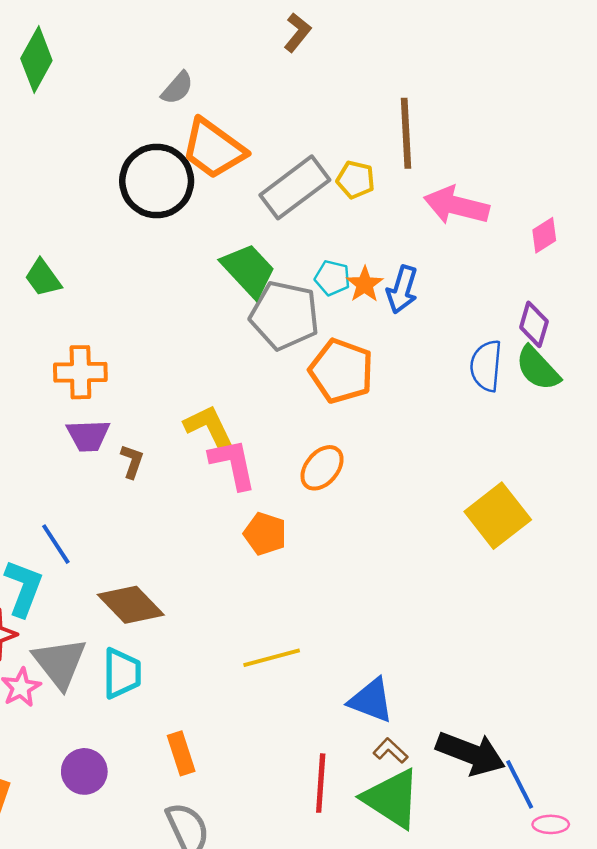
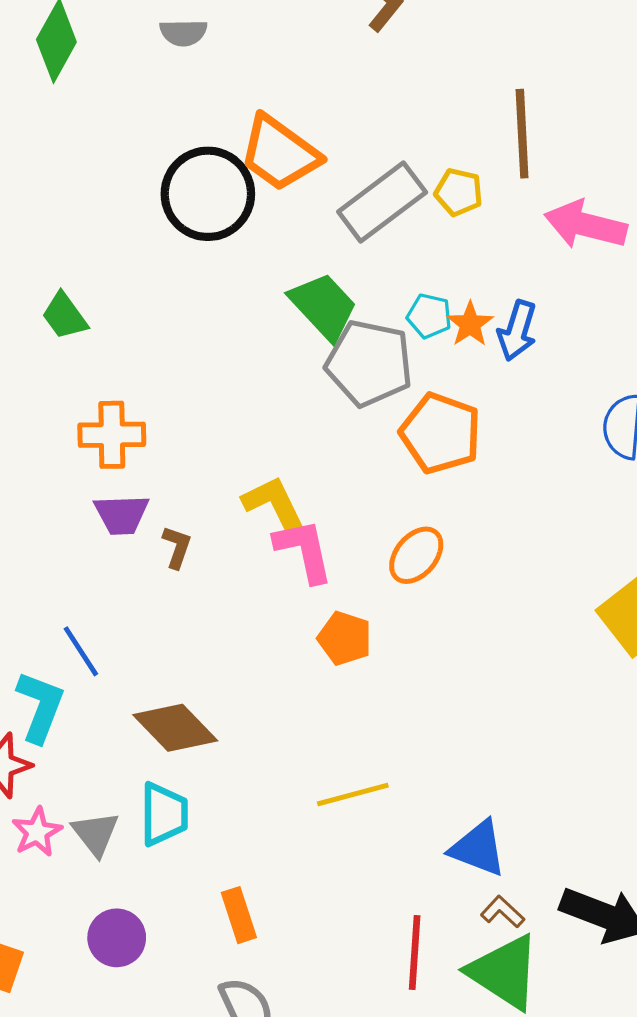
gray semicircle: (177, 88) -> (183, 33), moved, turned 48
gray triangle: (60, 663) -> (96, 834), moved, size x0.7

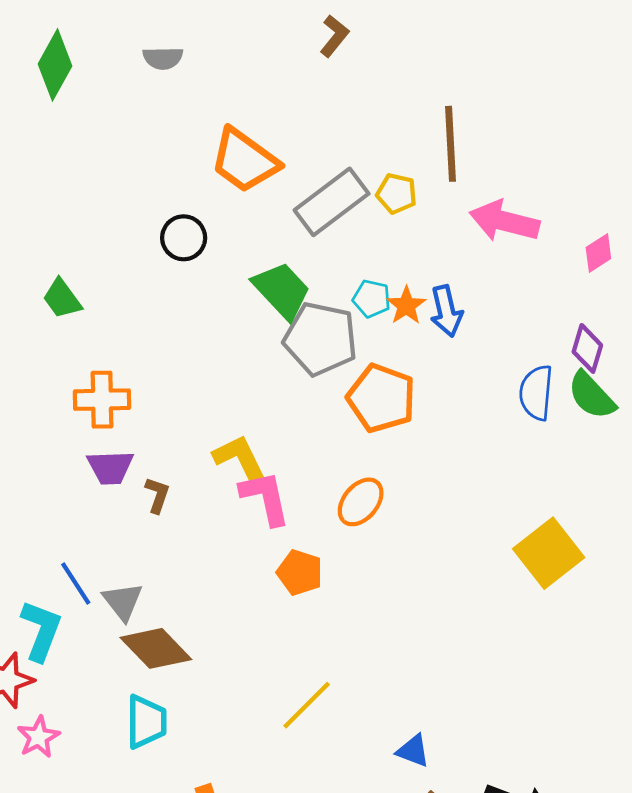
black circle: (208, 194) -> (184, 238), moved, size x0.6
blue arrow: (517, 331) -> (446, 311), turned -30
yellow line: (353, 795) -> (307, 705), turned -30
gray triangle: (96, 834) -> (123, 601), moved
blue triangle: (478, 848) -> (413, 751), size x0.7

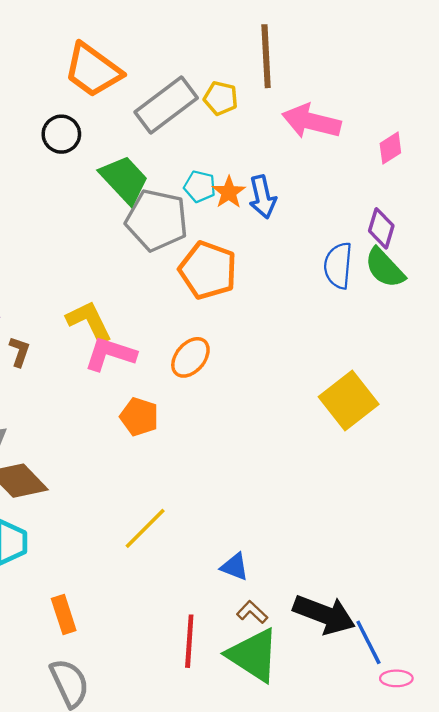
black circle: (184, 238) -> (61, 134), moved
pink L-shape: (265, 498) -> (110, 354), turned -60

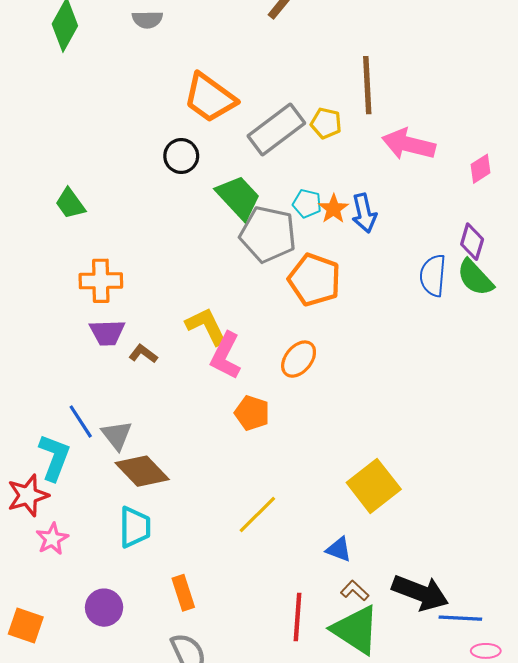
brown L-shape: (19, 352) -> (143, 354), turned -72
pink L-shape: (110, 354) -> (226, 356), turned -81
yellow square: (349, 400) -> (374, 486), moved
blue line: (368, 642) -> (460, 618), turned -60

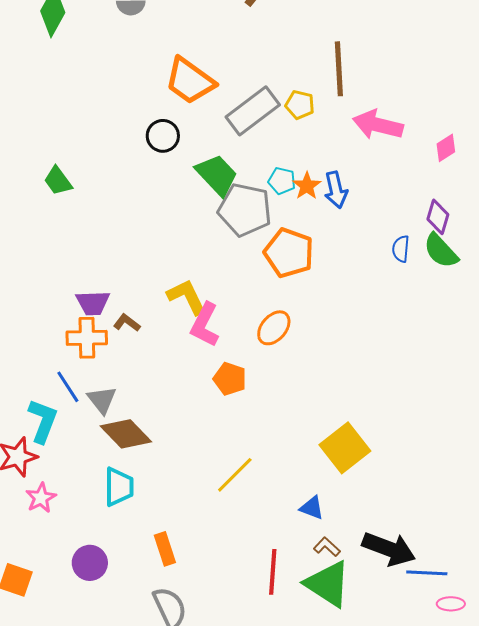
blue semicircle: (433, 275) -> (401, 249), size x0.7
orange cross: (101, 281) -> (87, 338), moved

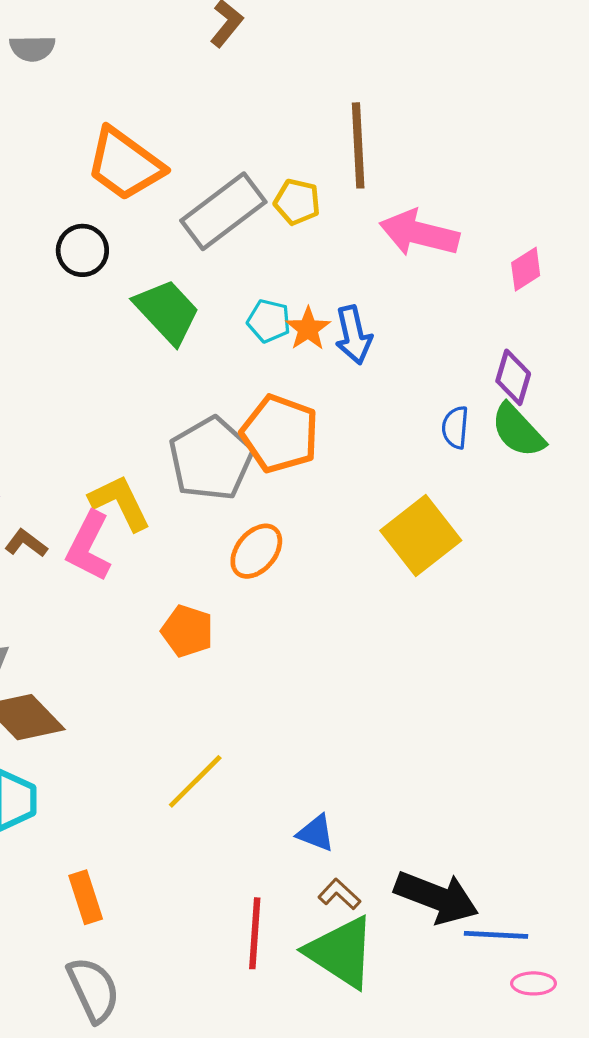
gray pentagon: (245, 210) -> (211, 459), moved, turned 30
pink L-shape: (205, 325) -> (89, 546), moved
yellow square: (345, 448) -> (421, 535), moved

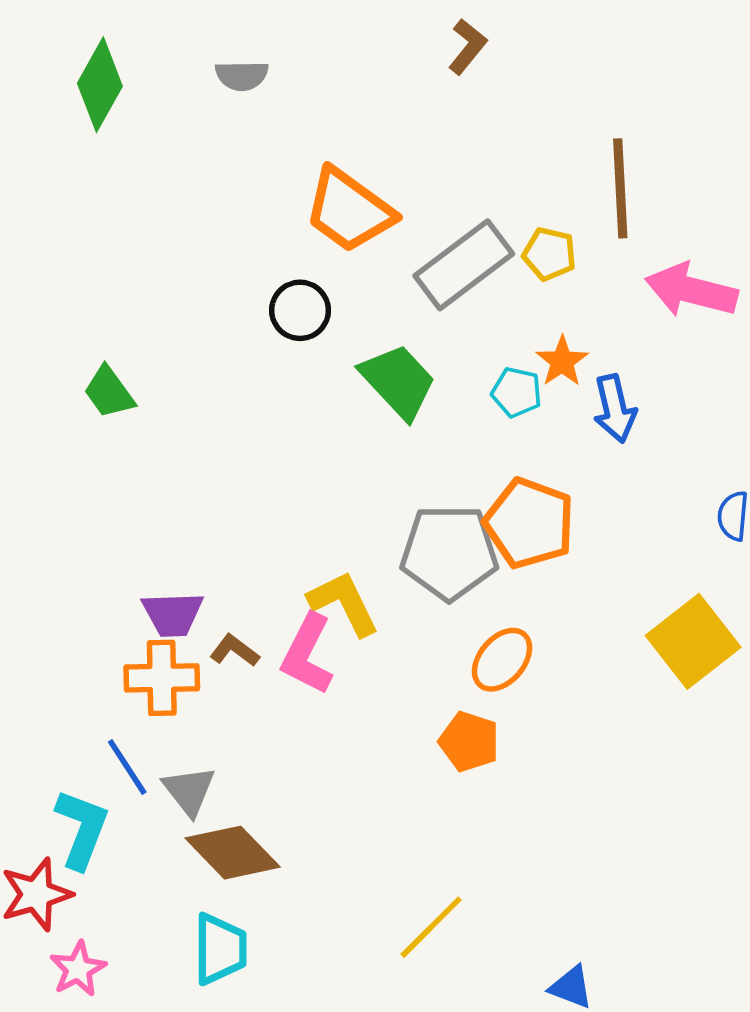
orange star: (308, 329) -> (562, 361), moved
gray pentagon: (211, 459) -> (449, 552), turned 30
orange pentagon: (187, 631) -> (469, 742), moved

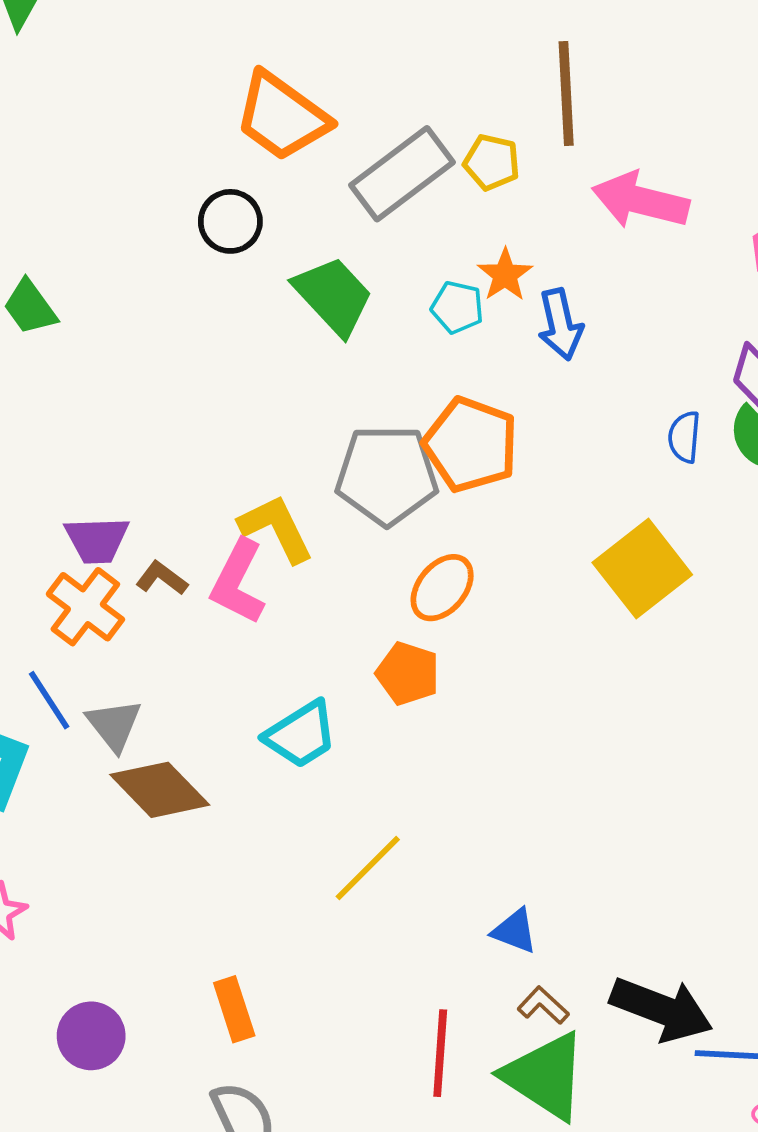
orange cross: (162, 678) -> (85, 607), turned 38
cyan trapezoid: (220, 949) -> (301, 735), moved, turned 58

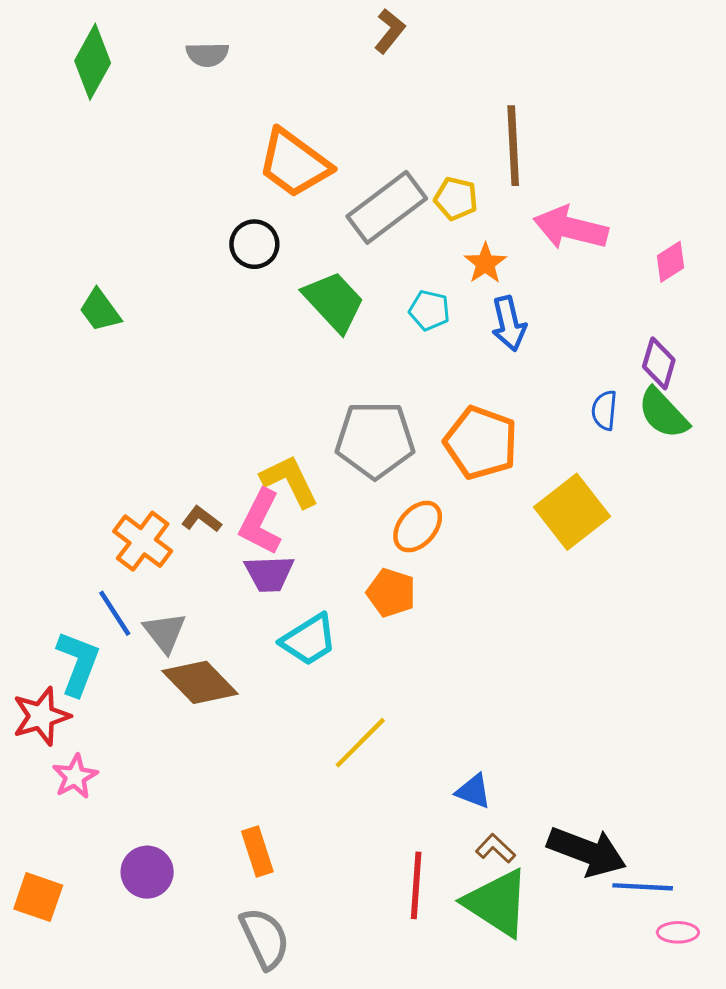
orange star: (505, 275) -> (485, 263), moved
orange pentagon: (471, 445) -> (481, 443), moved
purple trapezoid: (97, 540) -> (269, 574), moved

